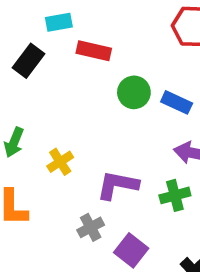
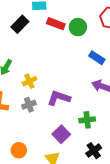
green circle: (134, 92) -> (78, 27), moved
green cross: (175, 195) -> (87, 120), moved
gray cross: (91, 227) -> (29, 105), moved

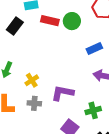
blue rectangle: (97, 58) -> (94, 48), turned -49
gray cross: (29, 105) -> (34, 103), turned 32

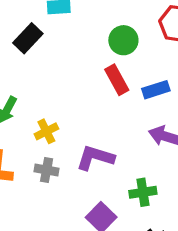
red rectangle: (50, 21) -> (117, 80), moved, turned 42

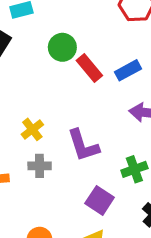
green circle: (123, 40) -> (62, 47), moved
purple L-shape: (95, 158) -> (83, 145), turned -114

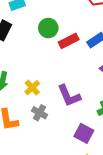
red rectangle: (89, 68) -> (69, 41), turned -72
gray cross: (40, 166) -> (40, 113), turned 35

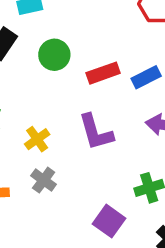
green circle: (48, 28) -> (54, 55), moved
purple L-shape: (69, 96) -> (96, 132), moved

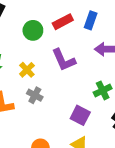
green circle: (54, 55) -> (33, 30), moved
blue rectangle: (146, 77) -> (91, 20), turned -36

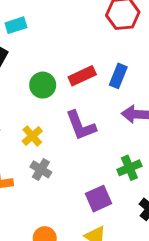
purple square: (80, 115) -> (99, 199), turned 36

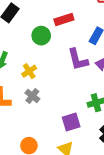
red rectangle: (82, 76) -> (64, 19), moved
purple L-shape: (81, 126) -> (78, 59), moved

